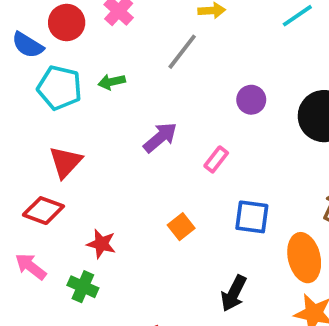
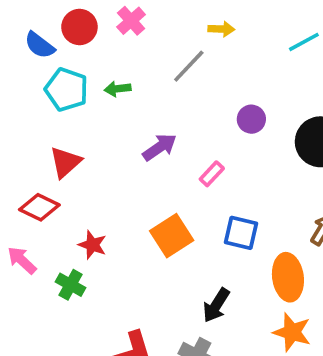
orange square: (181, 227) -> (172, 236), size x1.6

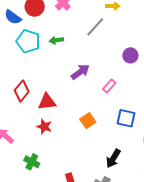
red triangle: (65, 162) -> (47, 102), moved, turned 36
red diamond: (39, 207) -> (22, 91), moved, turned -75
orange square: (172, 236) -> (88, 121), size x0.7
green cross: (71, 285) -> (32, 162), moved

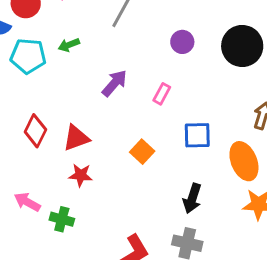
green cross: (32, 162) -> (62, 219), moved

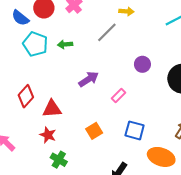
orange ellipse: (244, 161) -> (161, 157), turned -65
green cross: (62, 219) -> (59, 160), moved

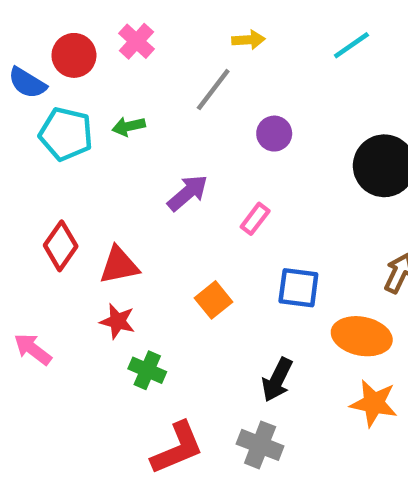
purple circle: (142, 64) -> (274, 134), moved

